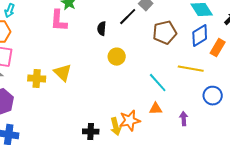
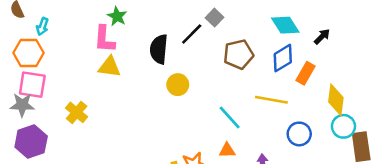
black semicircle: (102, 29) -> (159, 49), size x1.6
yellow triangle: (63, 73) -> (109, 67), moved, turned -36
yellow cross: (37, 79) -> (77, 112), turned 36

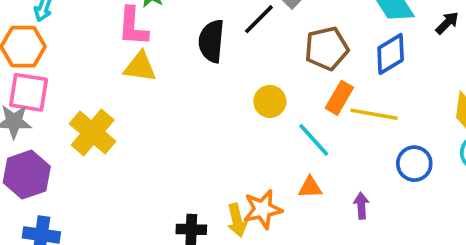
orange rectangle: (306, 73) -> (339, 98), moved
yellow circle: (178, 85) -> (270, 101), moved
yellow cross: (77, 112) -> (93, 133), size x1.4

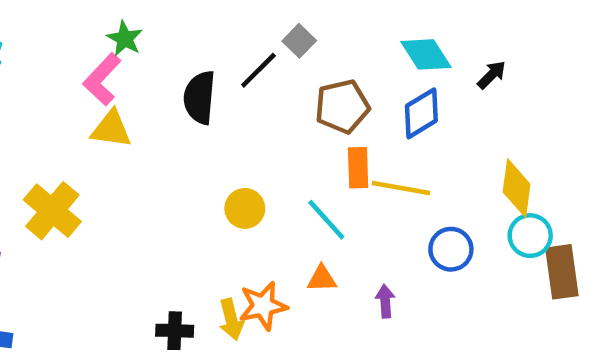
pink L-shape: (133, 27) -> (102, 79), turned 39
orange rectangle: (339, 98) -> (358, 168), turned -32
yellow circle: (270, 101) -> (245, 208), moved

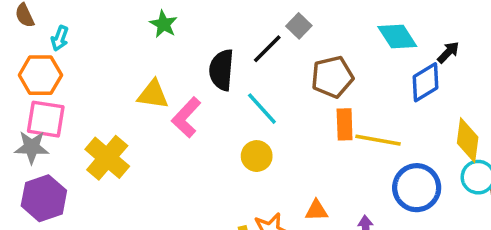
pink L-shape: (102, 79) -> (186, 117), moved
blue diamond: (421, 113) -> (425, 82), moved
cyan line: (326, 220) -> (262, 109), moved
blue circle: (451, 249) -> (417, 188), size x1.4

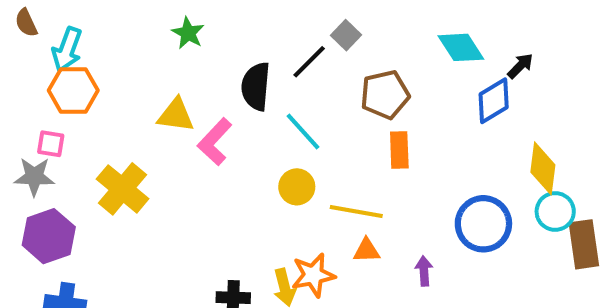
cyan arrow: (60, 38) -> (67, 49), size x1.5
orange hexagon: (40, 75) -> (73, 90), moved
pink square: (46, 119) -> (51, 144), size x0.6
yellow line: (378, 140) -> (356, 211), moved

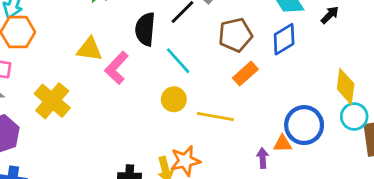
blue diamond: (494, 101) -> (284, 39), moved
orange rectangle: (399, 150) -> (245, 74), turned 50
orange triangle: (367, 250) -> (283, 144), moved

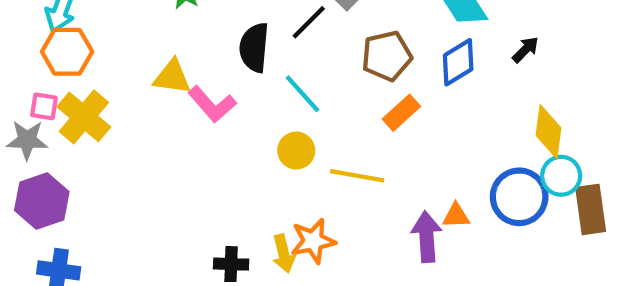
black arrow: (330, 15) -> (525, 50), moved
pink L-shape: (117, 68) -> (212, 104), turned -84
yellow cross: (52, 101) -> (84, 117), moved
blue circle: (304, 125) -> (519, 197), moved
purple arrow: (263, 158) -> (427, 237), size x1.6

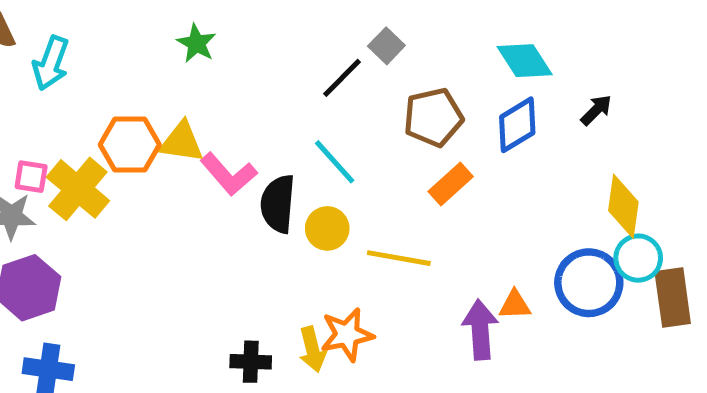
black semicircle: (254, 48) -> (278, 204), moved
orange hexagon: (67, 52) -> (130, 145), moved

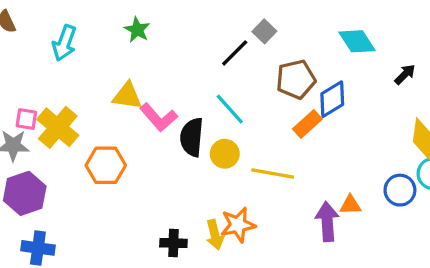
cyan arrow: (51, 63) -> (64, 43), moved
blue diamond: (517, 125) -> (332, 99), moved
orange hexagon: (130, 145) -> (106, 165), moved
blue circle: (589, 283) -> (400, 190), size x0.7

